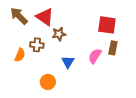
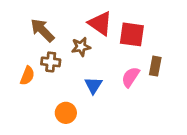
brown arrow: (19, 16) -> (42, 30), moved
red triangle: (45, 17) -> (100, 23), moved
red square: (107, 25) -> (132, 34), moved

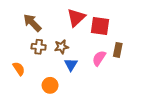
red triangle: (100, 23) -> (76, 18), turned 42
brown star: (81, 47) -> (62, 47), moved
orange semicircle: (27, 76) -> (19, 69), moved, turned -56

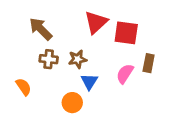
orange circle: (50, 85) -> (72, 103), moved

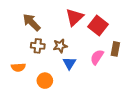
red square: (126, 33) -> (98, 25), turned 30
orange semicircle: (24, 87) -> (18, 67), turned 120
orange circle: (72, 103) -> (45, 81), moved

